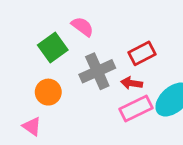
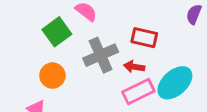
red rectangle: (142, 53) -> (144, 38), turned 40

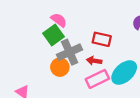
green square: (57, 32) -> (53, 35), moved
orange circle: (52, 76) -> (60, 67), moved

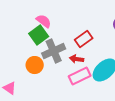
red rectangle: (102, 39) -> (84, 39), turned -48
orange circle: (60, 67) -> (35, 65), moved

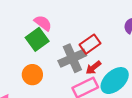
gray cross: (54, 51) -> (72, 58), moved
red arrow: (77, 59) -> (93, 68), moved, turned -48

